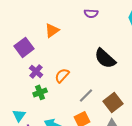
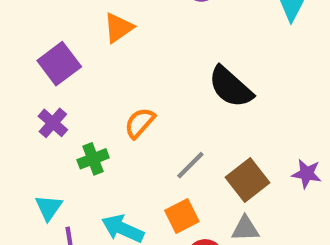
purple cross: (36, 71) -> (53, 123), moved

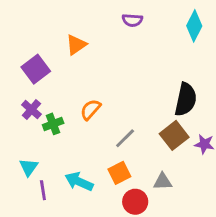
black semicircle: (231, 87) -> (186, 99), moved, turned -120
green cross: (93, 159) -> (53, 124), moved
brown square: (247, 180) -> (174, 135), moved

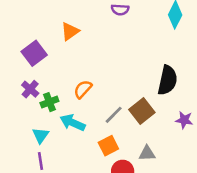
brown square: (174, 135) -> (142, 111), moved
cyan triangle: (29, 167) -> (40, 135), moved
cyan arrow: (79, 182) -> (73, 123), moved

